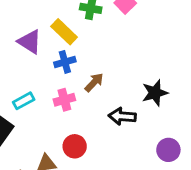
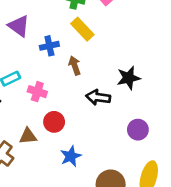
yellow rectangle: (64, 32) -> (82, 29), moved
brown arrow: (94, 82) -> (75, 66), turned -66
pink cross: (64, 100) -> (37, 92), moved, turned 30

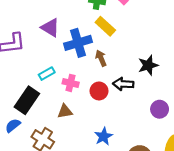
blue cross: (49, 46) -> (78, 43), size x1.6
red circle: (54, 122) -> (99, 91), moved
brown triangle: (28, 136) -> (65, 111), moved

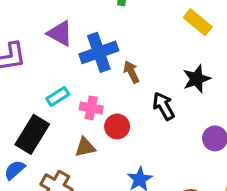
yellow rectangle: (105, 26) -> (198, 22), moved
black arrow: (123, 84) -> (164, 106), turned 60
red circle: (99, 91) -> (117, 127), moved

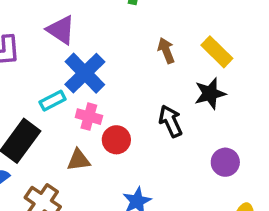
yellow rectangle: (198, 22) -> (217, 52), moved
blue cross: (99, 52) -> (85, 73), moved, turned -30
brown arrow: (131, 72) -> (166, 51), moved

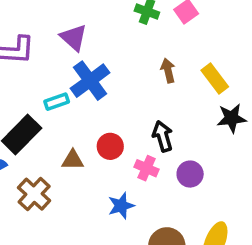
black star: (210, 94) -> (232, 118), moved
pink cross: (89, 117) -> (147, 168), moved
purple circle: (225, 162) -> (190, 174), moved

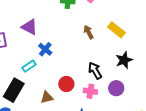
blue cross: (90, 81) -> (45, 49), size x0.6
black star: (232, 118) -> (124, 60), moved

